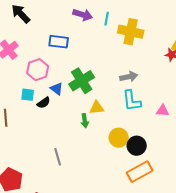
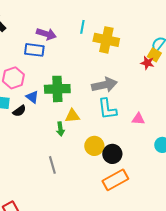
purple arrow: (83, 15) -> (46, 34), moved
gray arrow: (129, 77) -> (104, 85), size x1.4
green cross: (82, 81) -> (57, 89), turned 30
gray line: (58, 157) -> (52, 165), moved

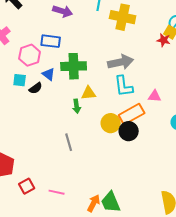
blue rectangle: (34, 50) -> (51, 41), moved
orange rectangle: (115, 180) -> (132, 114), moved

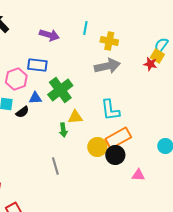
yellow cross: (123, 17) -> (109, 41), size x0.7
gray arrow: (121, 62) -> (107, 66), moved
green cross: (74, 66) -> (60, 90), turned -35
blue triangle: (49, 74) -> (35, 98), turned -40
pink triangle: (155, 96) -> (138, 175), moved

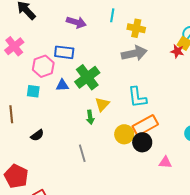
black semicircle: (22, 112) -> (37, 135), moved
yellow triangle: (75, 117) -> (102, 104), turned -42

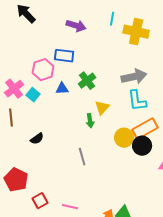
yellow cross: (136, 28) -> (136, 32), size x1.4
pink cross: (14, 46) -> (14, 89), moved
gray arrow: (134, 53) -> (134, 77), moved
green cross: (87, 77) -> (87, 81), size x0.7
cyan square: (33, 91) -> (33, 95), turned 32

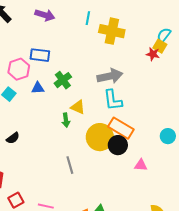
purple arrow: (76, 26) -> (45, 15), moved
yellow triangle: (102, 108) -> (78, 107), turned -49
orange rectangle: (145, 129) -> (121, 128), turned 60
yellow circle: (124, 138) -> (100, 137), size x1.4
gray line: (82, 157) -> (70, 165), moved

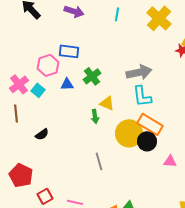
yellow cross: (112, 31) -> (159, 18), moved, turned 30

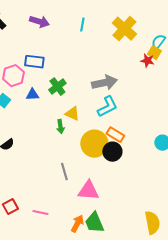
cyan L-shape: (142, 96) -> (107, 107), turned -110
orange rectangle: (150, 124) -> (115, 135), size x0.7
pink triangle: (170, 161) -> (88, 191), moved, size x1.6

